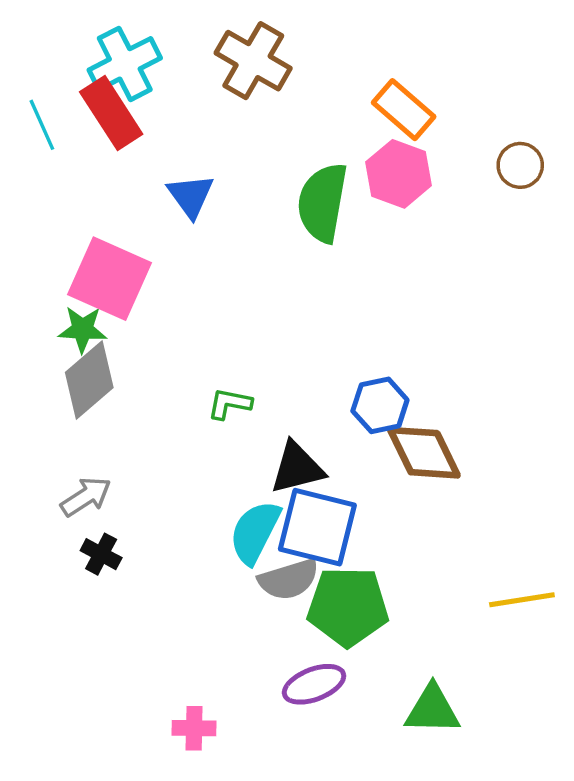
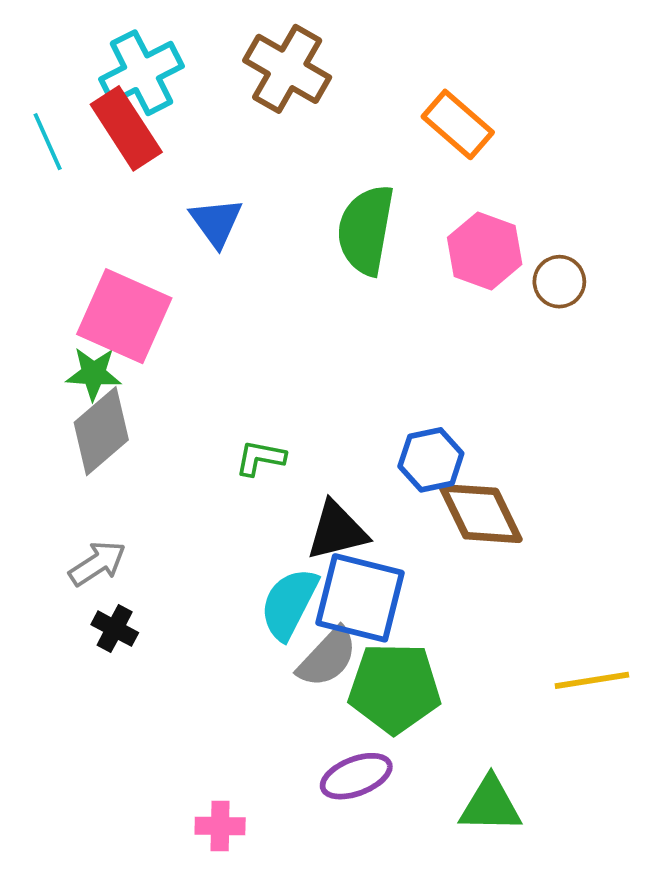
brown circle: (520, 165) -> (559, 282), moved
pink hexagon: (399, 174) -> (485, 251), moved
gray semicircle: (289, 579) -> (327, 657), turned -30

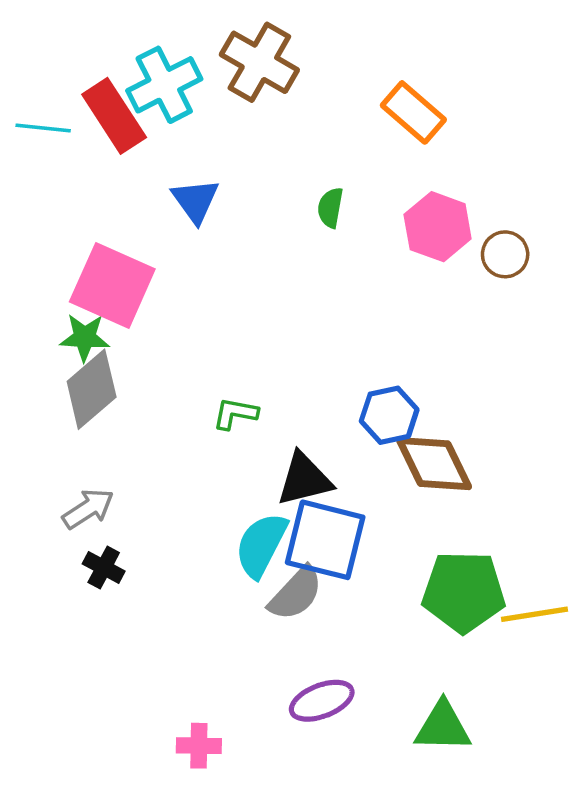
cyan cross: (141, 73) -> (164, 85), moved
cyan line: (48, 142) -> (43, 128), turned -60
green semicircle: (366, 230) -> (330, 208), size x0.5
green pentagon: (395, 688) -> (464, 592), moved

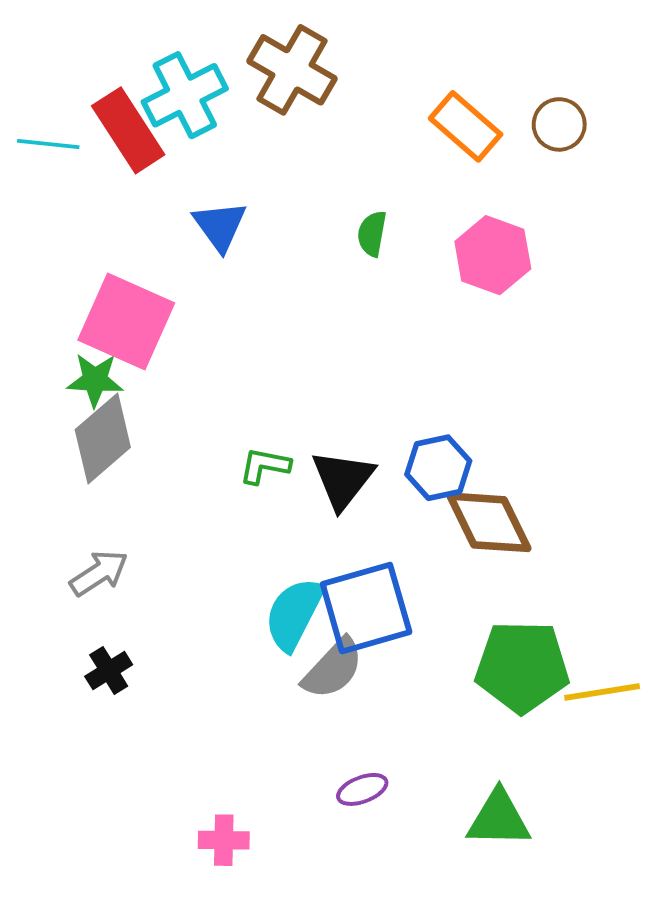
brown circle: (505, 254) -> (559, 124), moved
black triangle: (304, 479) -> (343, 479), moved, turned -38
blue square: (325, 540) -> (366, 608), turned -30
black cross: (104, 568) -> (109, 670), moved, turned 30
purple ellipse: (322, 701) -> (362, 789), size x0.7

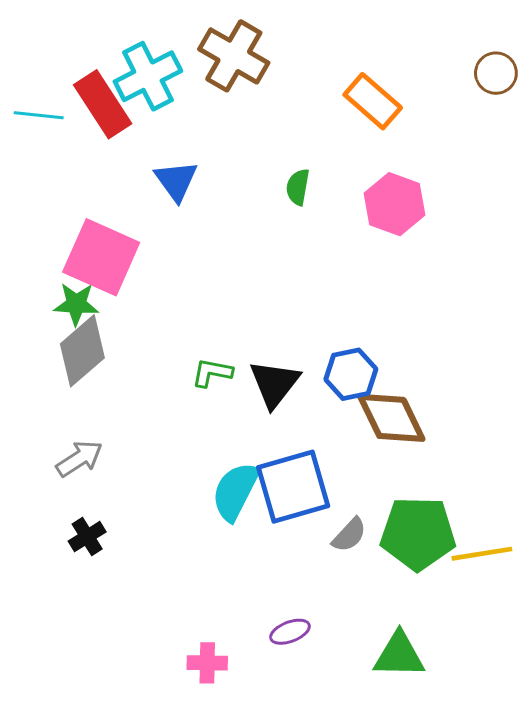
brown circle: (559, 124) -> (496, 73), moved
gray semicircle: (333, 669) -> (349, 535), moved, size x0.7
pink cross: (224, 840) -> (207, 663), moved

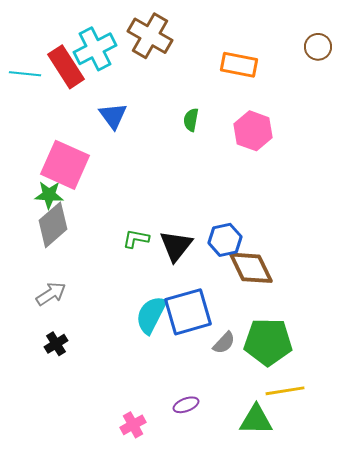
orange rectangle: (373, 101) -> (239, 65), turned -30
yellow line: (482, 554) -> (285, 391), moved
pink cross: (207, 663) -> (133, 425), turned -30

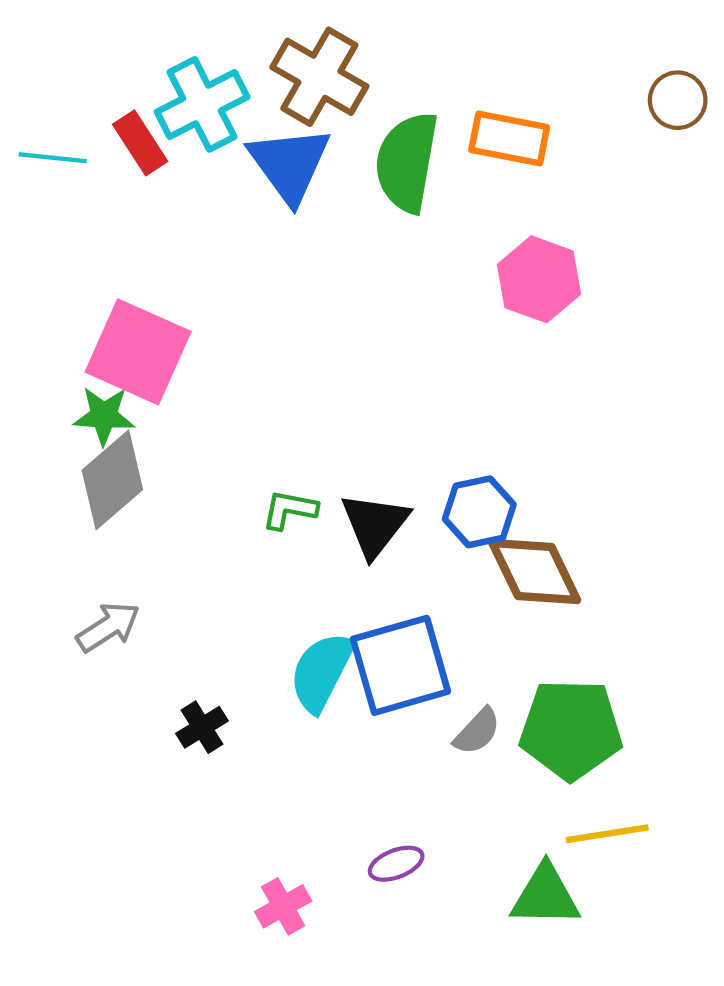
red rectangle: (66, 67) -> (140, 143), size x0.7
blue triangle: (113, 116) -> (289, 164), moved, size x1.4
green semicircle: (191, 120) -> (407, 162), moved, size x2.0
black cross: (56, 344) -> (202, 727), moved

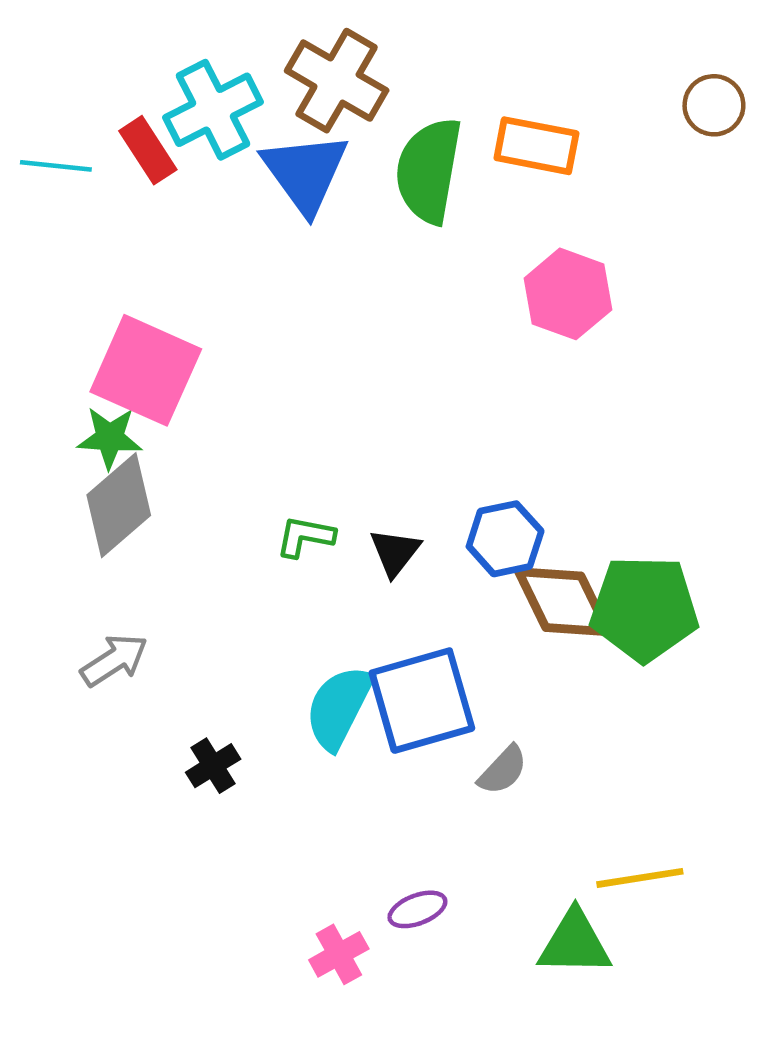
black triangle: (375, 525) -> (395, 552), size x0.7
green pentagon: (571, 729) -> (644, 608), moved
pink cross: (283, 906) -> (339, 954), moved

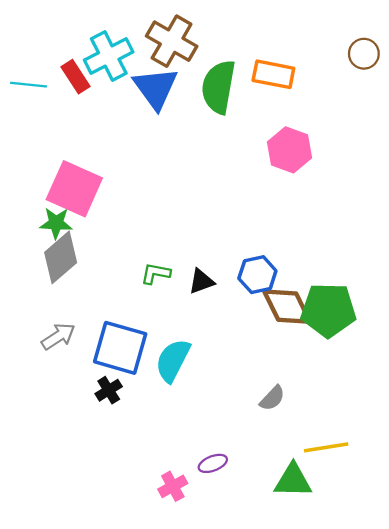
black triangle: (395, 552) -> (201, 281), turned 32
blue square: (422, 701) -> (120, 348), moved, turned 32
gray semicircle: (503, 770) -> (272, 398), moved

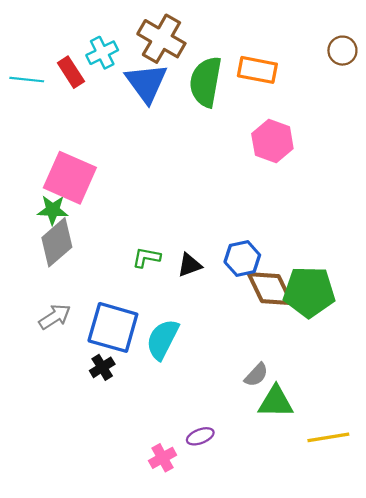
cyan cross: (109, 56) -> (102, 53), size x0.7
yellow line: (326, 447) -> (328, 437), moved
green triangle: (293, 481) -> (276, 402), moved

